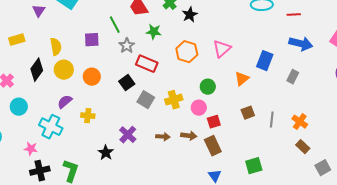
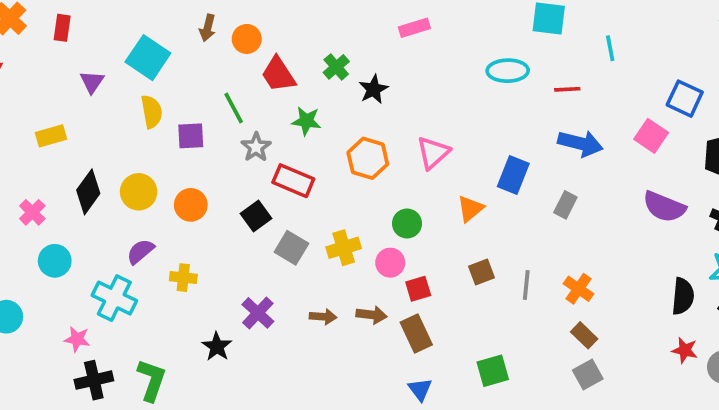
yellow semicircle: (56, 47) -> (152, 112), moved
gray square: (323, 168) -> (588, 374), moved

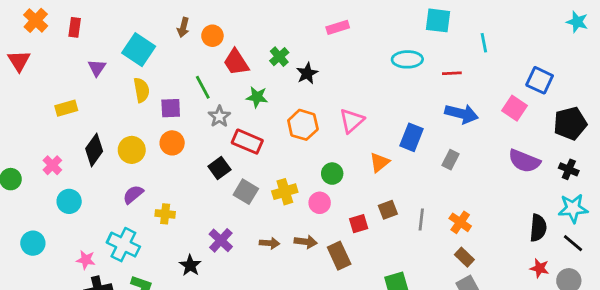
orange circle: (191, 205) -> (172, 143), moved
red square: (418, 289) -> (359, 224), moved
cyan cross: (114, 298) -> (123, 245), moved

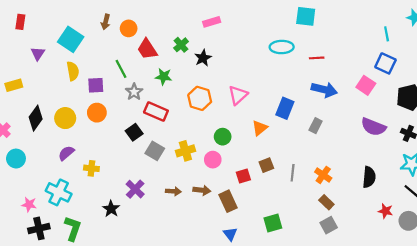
pink rectangle: (338, 27) -> (212, 22), moved
cyan line: (484, 43) -> (387, 34), moved
black semicircle: (538, 228) -> (369, 177), moved

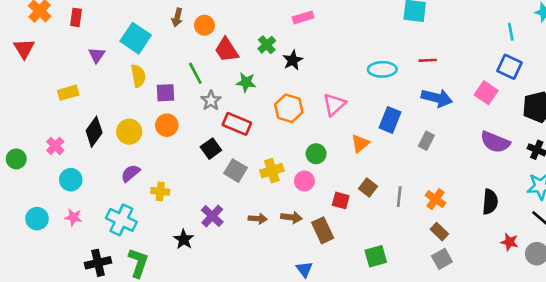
cyan ellipse: (282, 47) -> (382, 69), moved
brown square: (266, 165) -> (368, 187), turned -32
red square: (243, 176) -> (341, 200), turned 32
pink star: (29, 204) -> (73, 217), moved
blue triangle: (230, 234) -> (304, 269), moved

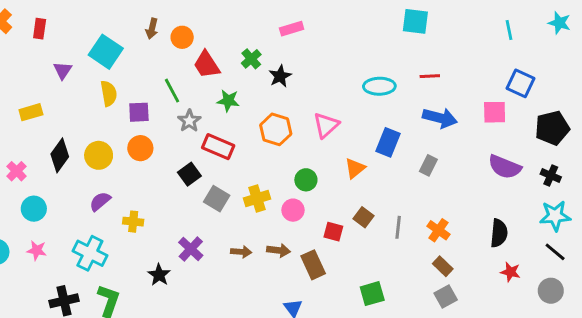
cyan line: (511, 32) -> (509, 30), moved
pink square: (486, 93) -> (495, 112), turned -35
red star: (509, 242) -> (510, 272), moved

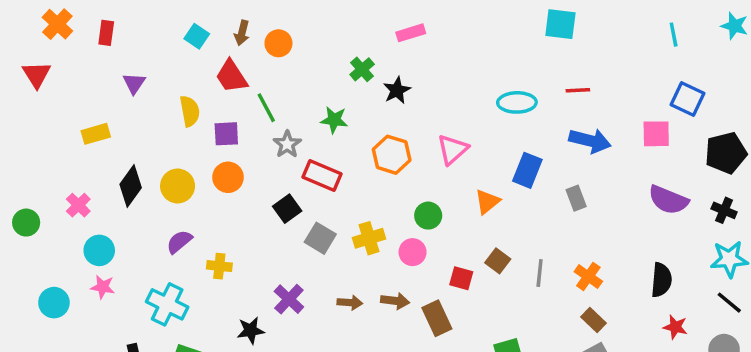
cyan square: (106, 52) -> (197, 36), moved, size x0.6
red trapezoid: (207, 65) -> (231, 76), moved
gray rectangle: (428, 165) -> (576, 198), turned -48
pink star: (37, 250) -> (103, 287), moved
black star: (159, 275) -> (251, 330), turned 30

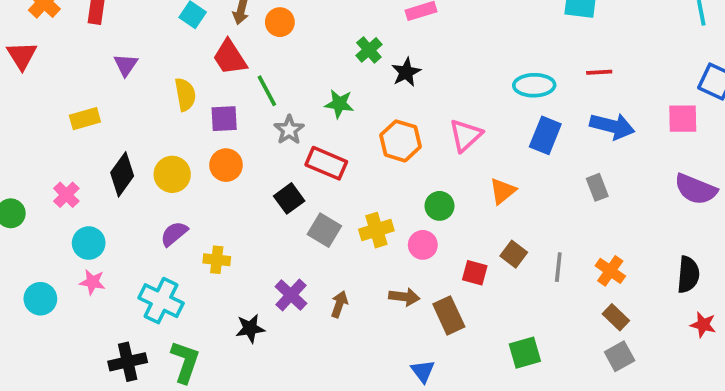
blue rectangle: (527, 170) -> (545, 135), moved
brown arrow: (350, 303) -> (339, 304), moved, turned -75

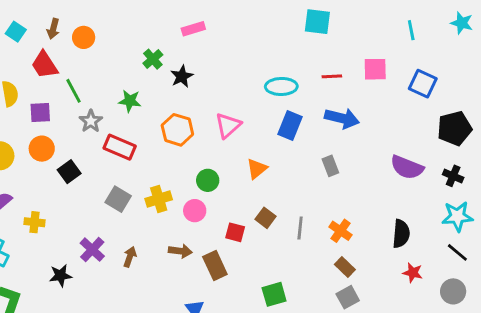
pink square: (683, 119) -> (375, 69), moved
black square: (289, 198) -> (69, 172), moved

